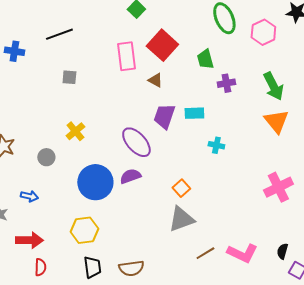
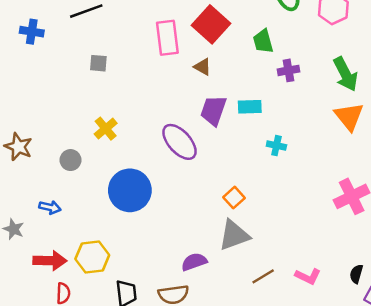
purple semicircle: (130, 176) -> (194, 262), moved
yellow hexagon: (84, 230) -> (92, 257), moved
pink L-shape: (242, 253) -> (308, 276), size x0.7

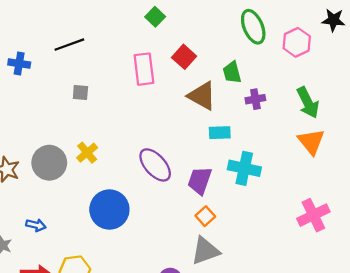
red square: (211, 24) -> (184, 57), size x0.7
brown triangle: (203, 67) -> (202, 96), moved, size x1.8
purple trapezoid: (213, 110) -> (200, 181), moved
cyan cross: (276, 146) -> (244, 168), size x1.8
gray circle: (70, 160) -> (49, 163), moved, size x1.8

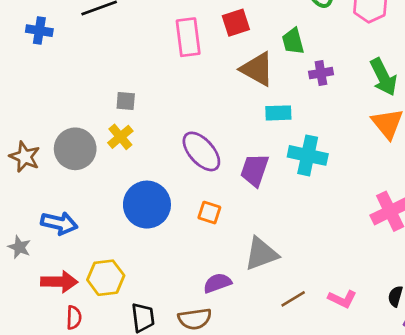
red square: (184, 57) -> (236, 23), turned 30
gray square: (80, 92) -> (126, 101), moved
orange square: (205, 216) -> (209, 213), moved, turned -30
blue arrow: (36, 225) -> (59, 223), size x1.5

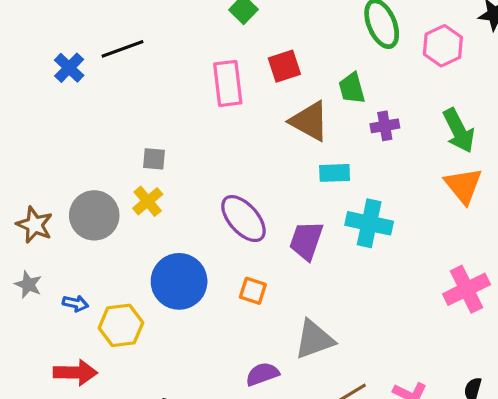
blue cross: (39, 31) -> (69, 68), moved, turned 35
blue arrow: (59, 223) -> (75, 303), size x0.6
gray star: (19, 247) -> (28, 285), moved
yellow hexagon: (106, 278) -> (121, 325), moved

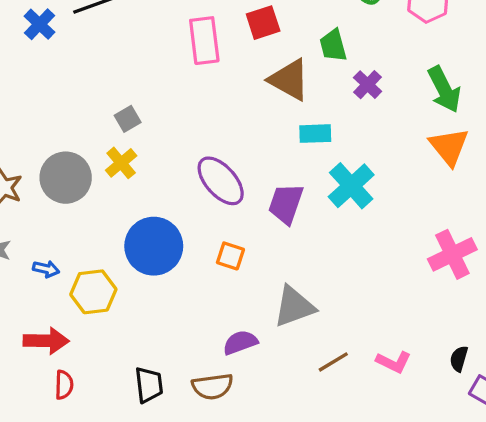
purple cross: (385, 126) -> (368, 85), turned -36
gray square: (154, 159) -> (128, 119), turned -35
cyan cross: (369, 223) -> (351, 186), turned 36

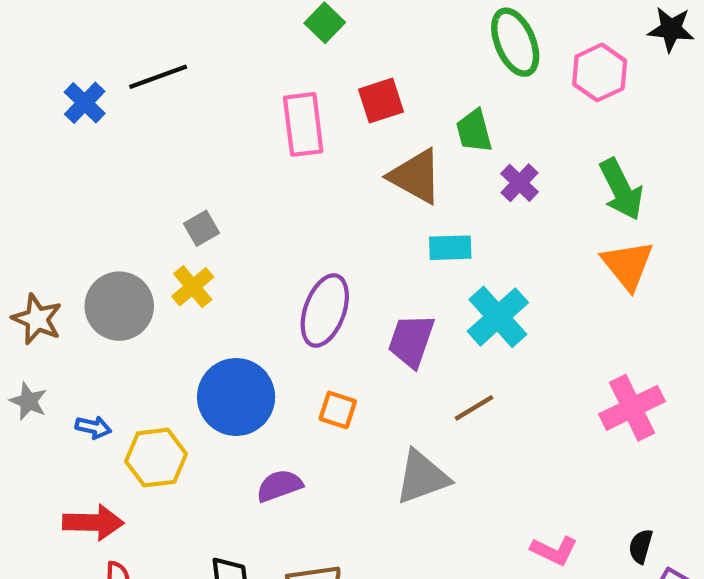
purple ellipse: (221, 181) -> (325, 310), turned 62
purple semicircle: (240, 342) -> (279, 486), moved
brown line: (333, 362) -> (474, 408), moved

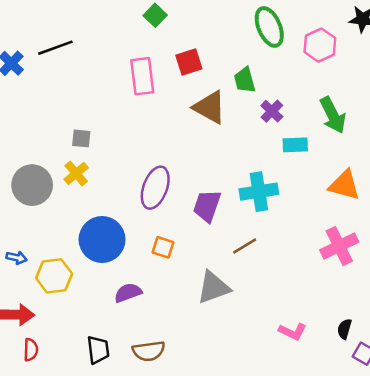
gray square: (201, 228) -> (81, 138), turned 36
cyan rectangle: (450, 248) -> (295, 145), moved
orange triangle: (628, 265) -> (344, 185), moved, turned -36
cyan cross: (498, 317) -> (259, 192), turned 33

